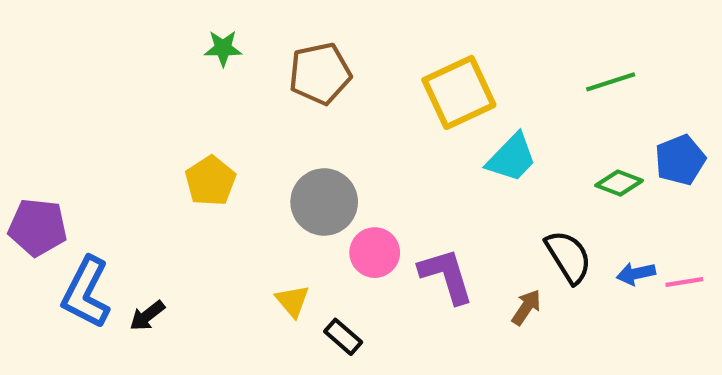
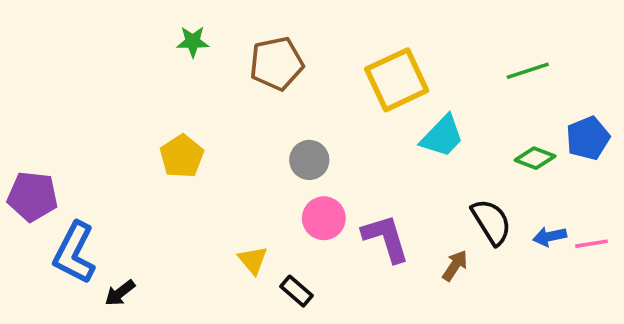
gray circle: (324, 202) -> (309, 160), moved, size x0.7
black arrow: (147, 316) -> (120, 293), moved

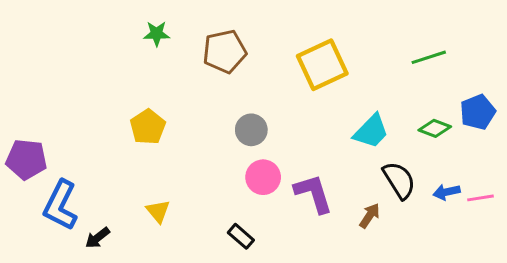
cyan trapezoid: (442, 136) -> (371, 131), moved
yellow triangle: (253, 260) -> (158, 211), moved

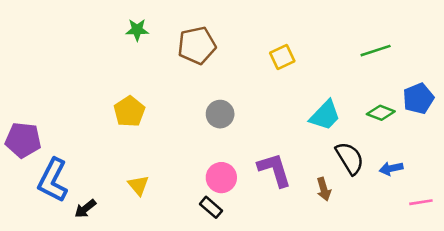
yellow square: (322, 65) -> (282, 57), size x0.6
pink circle: (263, 177) -> (221, 178), moved
pink line: (481, 198) -> (421, 202), moved
brown arrow: (370, 216) -> (324, 189), turned 130

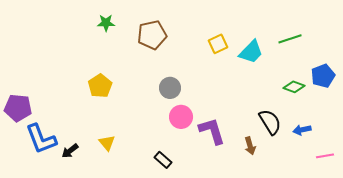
cyan trapezoid: (325, 115) -> (251, 52), moved
pink circle: (221, 178) -> (181, 117), moved
blue L-shape: (53, 180) -> (41, 139), turned -48
black arrow: (85, 209) -> (70, 151), moved

